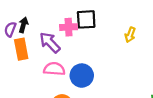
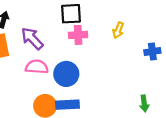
pink cross: (69, 27) -> (78, 35), moved

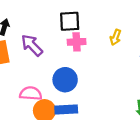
pink semicircle: (37, 67) -> (31, 93), moved

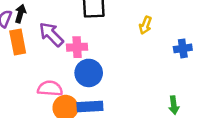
pink cross: (77, 42) -> (77, 47), moved

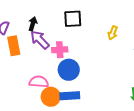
black arrow: (20, 14) -> (33, 24), moved

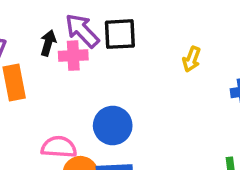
purple arrow: (40, 40) -> (82, 30), moved
pink cross: (60, 50) -> (73, 56), moved

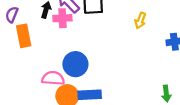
blue circle: (113, 125) -> (75, 64), moved

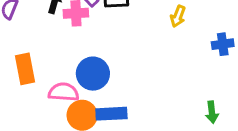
orange rectangle: (24, 36) -> (25, 69), moved

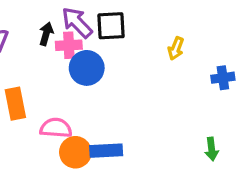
blue circle: (93, 74) -> (87, 68), moved

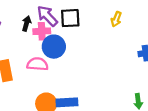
yellow arrow: (176, 48) -> (116, 19), moved
pink semicircle: (56, 128) -> (37, 64), moved

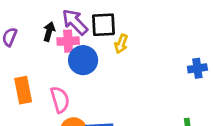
yellow arrow: (116, 19) -> (121, 44), moved
pink semicircle: (37, 64) -> (60, 100), moved, turned 70

